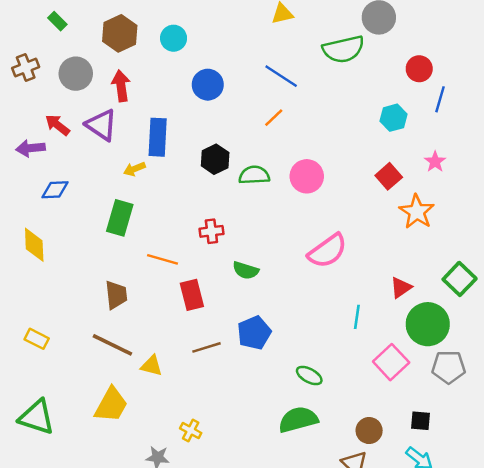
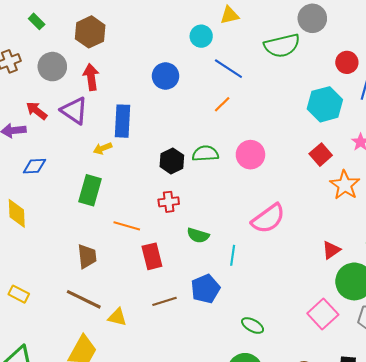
cyan circle: (174, 38) -> (201, 36), moved
cyan hexagon: (394, 118) -> (325, 104), size x1.5
black hexagon: (215, 159) -> (172, 161), moved
cyan line: (357, 317) -> (233, 255), moved

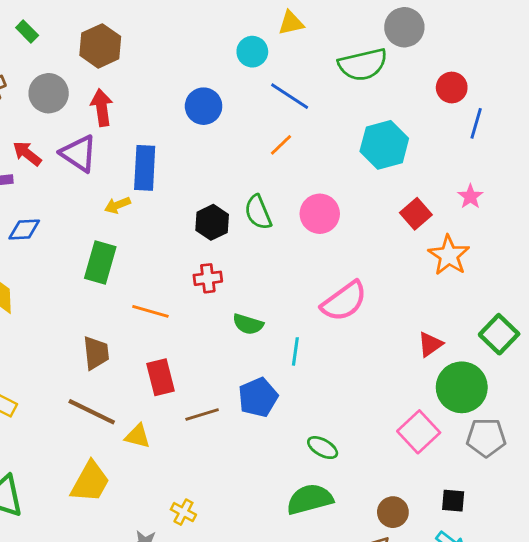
cyan hexagon: (325, 104) -> (384, 145), moved
green semicircle: (205, 154) -> (258, 212), turned -110
red rectangle: (152, 256) -> (160, 377), moved

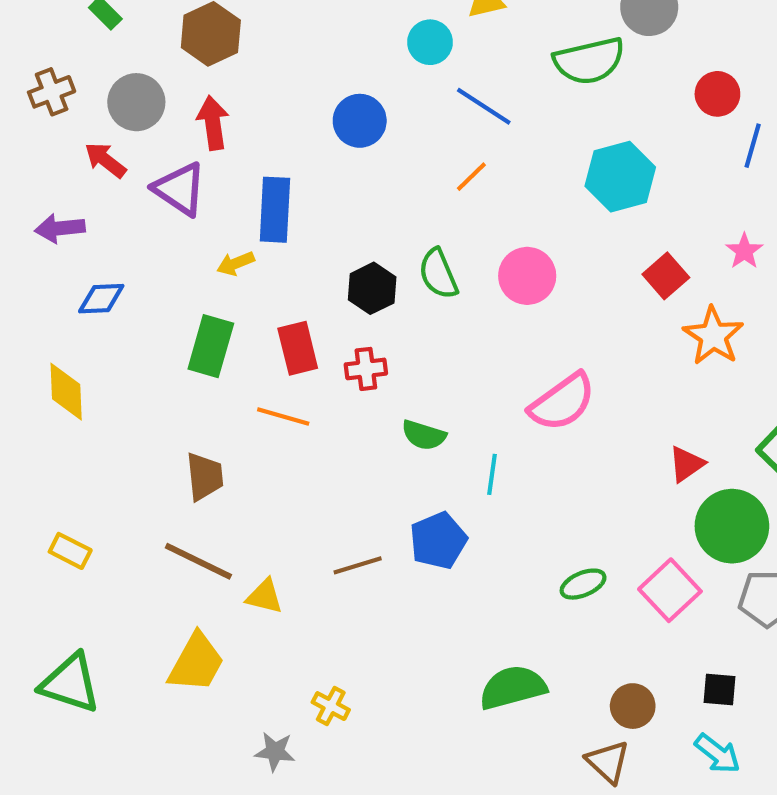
red arrow: (27, 153) -> (105, 160), moved
red rectangle: (160, 377) -> (298, 348), moved
green ellipse: (323, 448) -> (583, 584), moved, turned -52

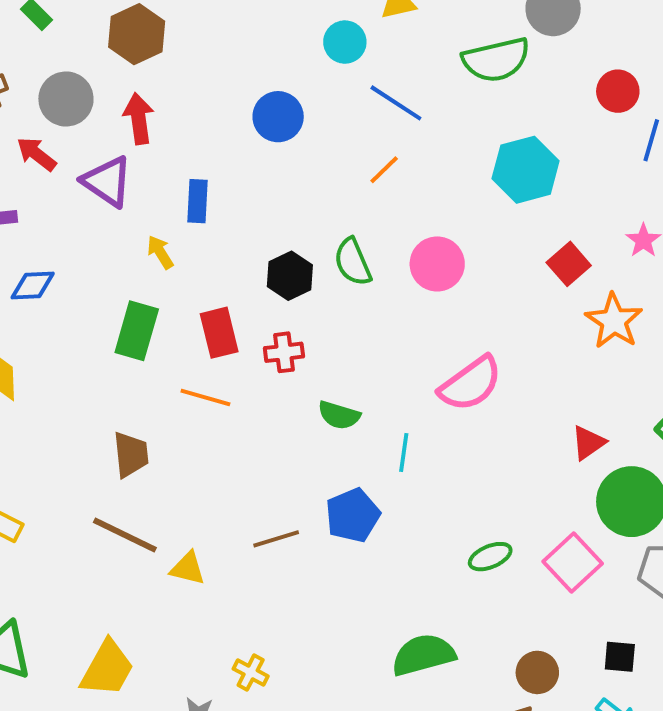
blue rectangle: (275, 210) -> (198, 201), size x0.7
yellow arrow: (236, 263) -> (160, 252), turned 80
yellow trapezoid: (196, 663) -> (107, 669), moved

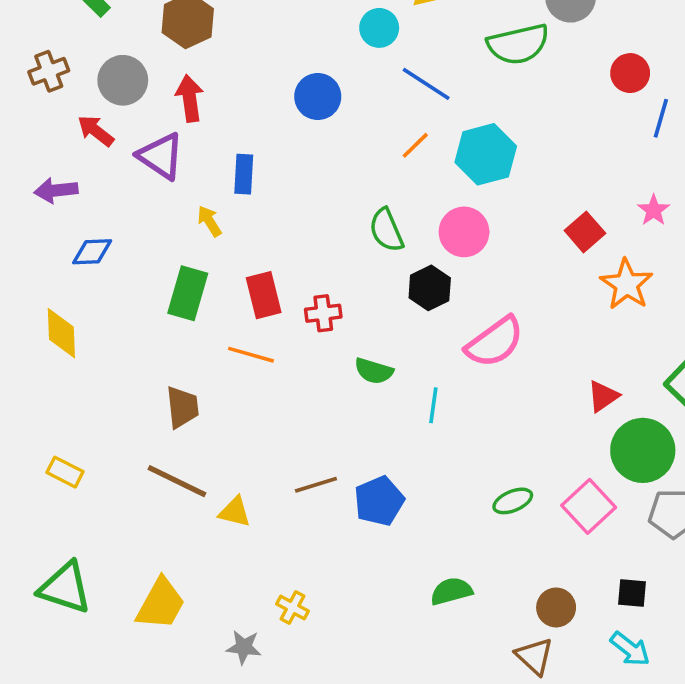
cyan hexagon: (526, 170) -> (486, 154), moved
black hexagon: (290, 276) -> (430, 288), moved
blue pentagon: (353, 515) -> (379, 501), moved
green semicircle: (423, 655) -> (451, 591), size x0.7

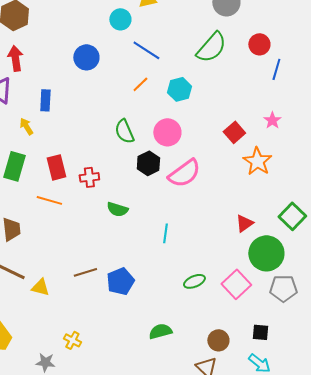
green semicircle: (518, 44) -> (211, 47), moved, turned -36
cyan hexagon: (486, 154) -> (179, 89), size x0.7
pink semicircle: (495, 342) -> (184, 173), moved
cyan line: (433, 405) -> (165, 233), moved

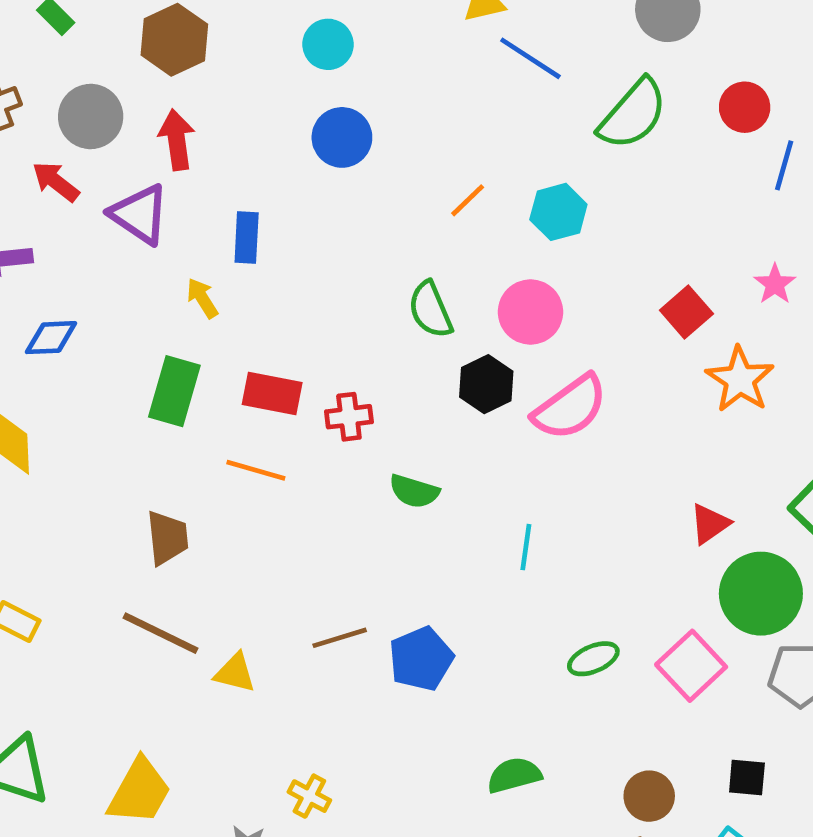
cyan circle: (120, 19) -> (328, 44), moved
blue line: (146, 50) -> (530, 58), moved
red rectangle: (56, 167) -> (272, 393), turned -65

